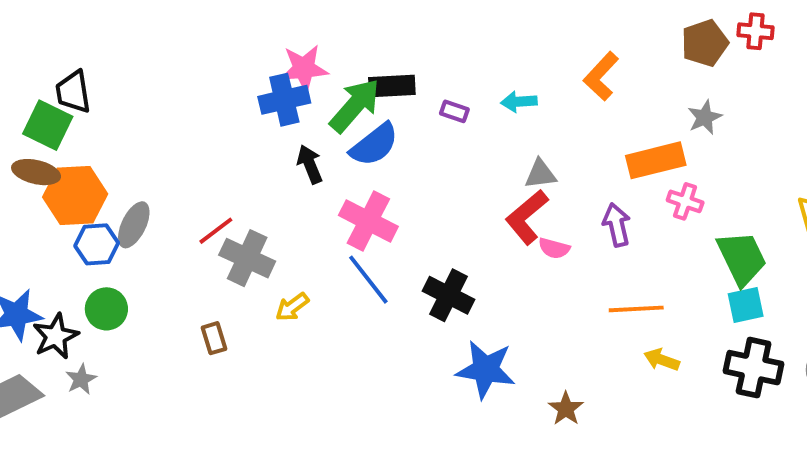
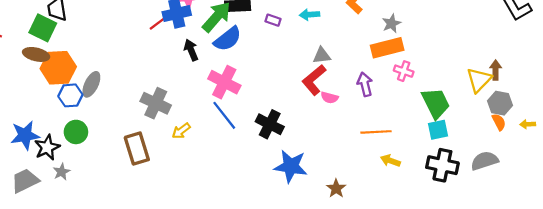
gray star: (705, 117) -> (391, 23), moved
red line: (216, 231) -> (159, 22), moved
brown rectangle: (214, 338) -> (137, 149), size x1.8

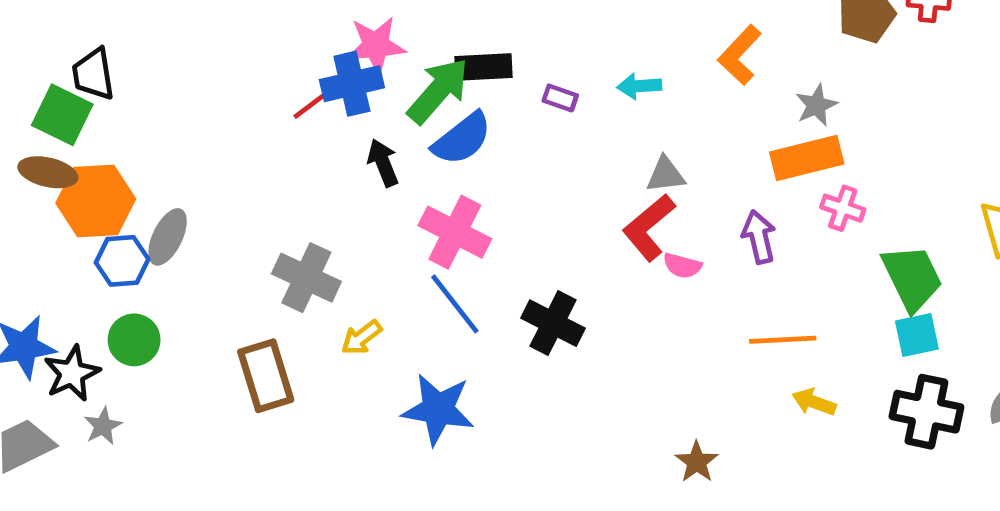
blue star: (291, 166) -> (438, 409), moved

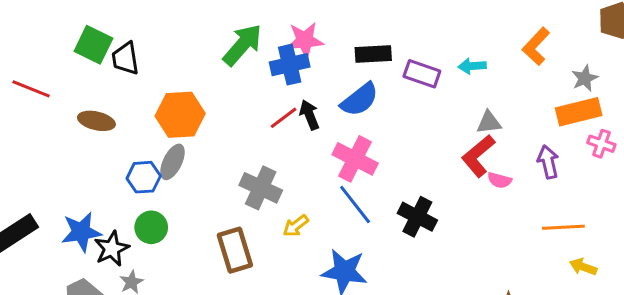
green arrow: (438, 91) -> (242, 45), moved
purple rectangle: (560, 98) -> (422, 74), size x1.6
red line: (314, 103) -> (284, 118), moved
green square: (62, 115) -> (93, 45), moved
orange hexagon: (96, 201) -> (180, 115), moved

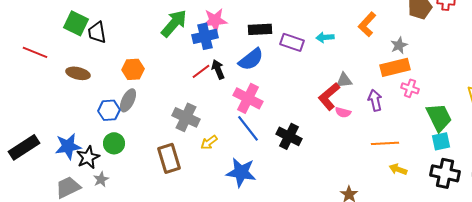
orange hexagon: (180, 115) -> (133, 69), size x0.7
gray triangle: (489, 122) -> (344, 80), moved

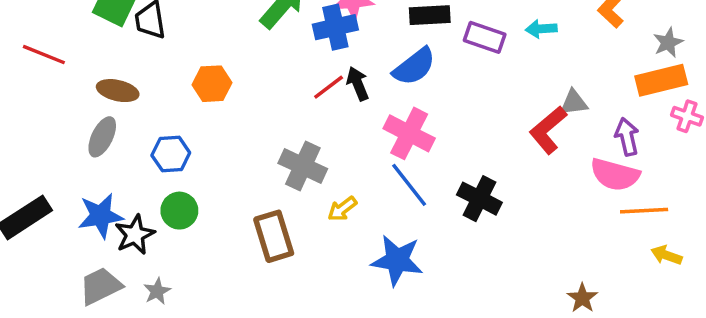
gray ellipse: (128, 100) -> (102, 137), moved
pink semicircle: (343, 112) -> (615, 175), moved, size x1.8
gray star: (101, 179) -> (157, 291), moved

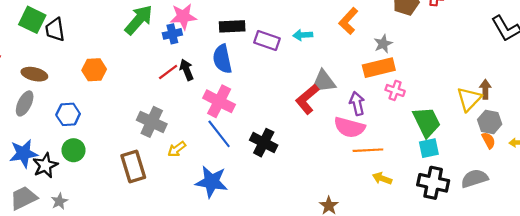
blue cross: (335, 27) -> (172, 34), size x0.7
blue semicircle: (414, 67) -> (222, 59), turned 116
gray triangle: (574, 103) -> (323, 82), size x1.4

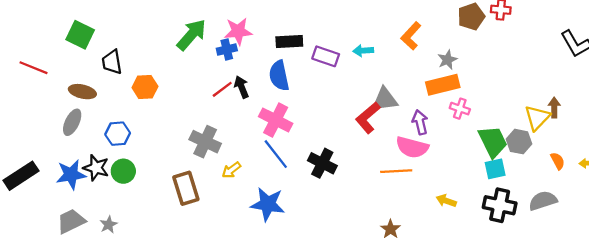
black trapezoid: (55, 30) -> (112, 62), moved
gray hexagon: (490, 122) -> (519, 142), moved
orange line: (368, 150) -> (396, 171), moved
black star: (45, 165) -> (96, 168), moved, turned -30

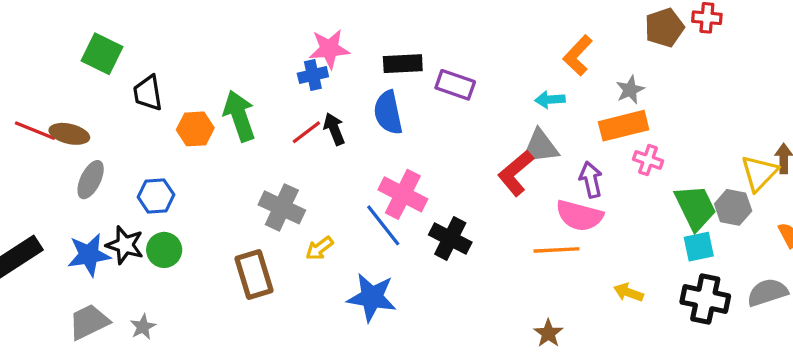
green arrow: (192, 35) -> (239, 116), moved, turned -60
cyan arrow: (363, 51) -> (550, 100), moved
red line: (34, 68) -> (35, 131), moved
brown ellipse: (82, 92) -> (69, 134), moved
pink cross: (276, 120) -> (403, 194), moved

